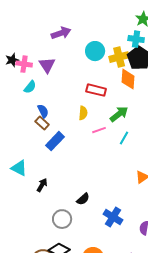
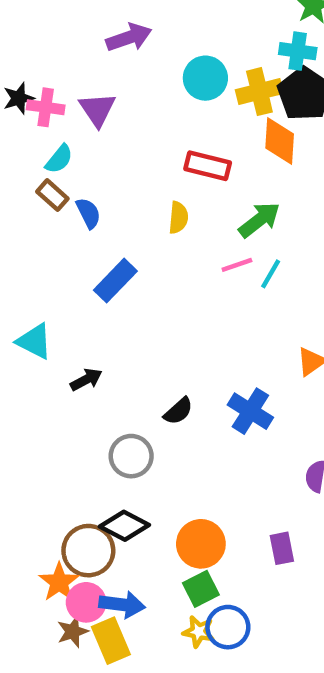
brown rectangle: (42, 123) -> (52, 195), moved
pink line: (99, 130) -> (237, 265), moved
black arrow: (42, 185) -> (86, 380), turned 32
blue cross: (113, 217) -> (250, 411), moved

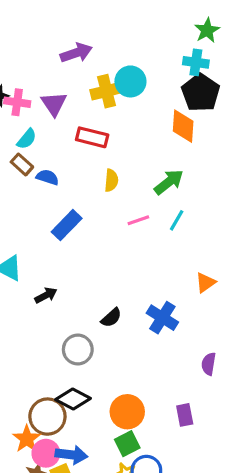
yellow cross: (259, 92) -> (107, 91), moved
red rectangle: (208, 166) -> (92, 137), moved
blue semicircle: (88, 213) -> (47, 177), turned -45
pink line: (237, 265) -> (138, 220), moved

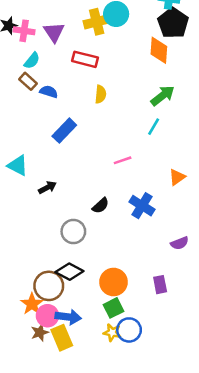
green arrow: (169, 182) -> (163, 96), moved
pink line: (138, 220) -> (123, 160), moved
purple semicircle: (209, 364) -> (180, 243), turned -120

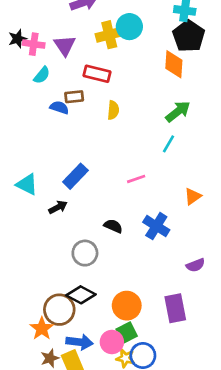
brown rectangle: (28, 81) -> (74, 97), moved, turned -48
blue rectangle: (64, 131) -> (75, 176), moved
black semicircle: (101, 206) -> (113, 226), turned -114
purple rectangle: (160, 285) -> (175, 308), size x1.5
pink circle: (47, 316) -> (112, 342), moved

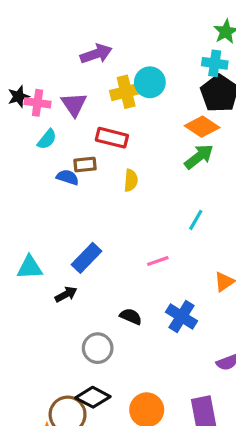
orange diamond: (174, 64) -> (202, 127), turned -60
green arrow: (178, 112) -> (199, 157), moved
cyan triangle: (27, 184) -> (30, 267), turned -30

